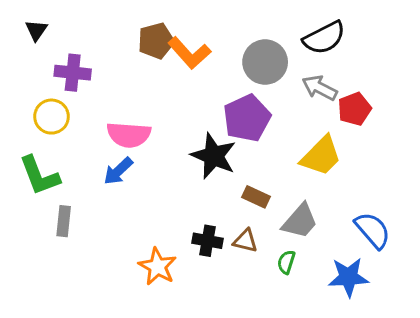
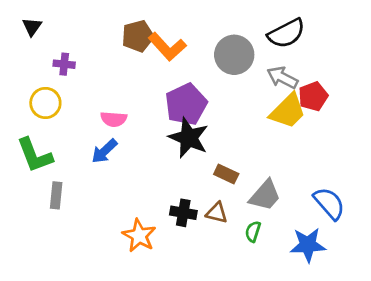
purple cross: (73, 73) -> (64, 64), size x0.7
purple pentagon: (247, 118) -> (186, 104), moved
pink semicircle: (129, 135) -> (114, 119), size x0.7
yellow trapezoid: (321, 156) -> (288, 111), moved

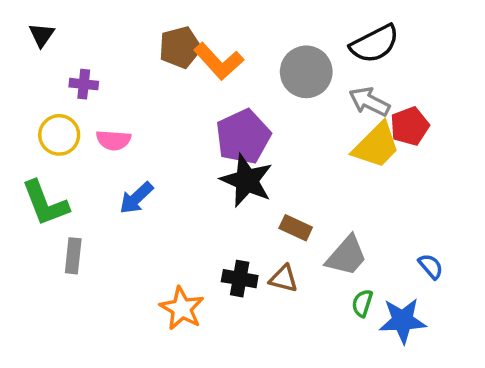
pink semicircle: (114, 119) -> (113, 140), moved
blue semicircle: (329, 203) -> (431, 266), size x0.6
green semicircle: (253, 232) -> (362, 303), moved

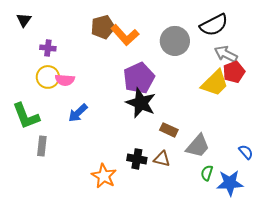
gray arrow: (369, 102) -> (226, 54), moved
yellow circle: (59, 135) -> (48, 77), moved

